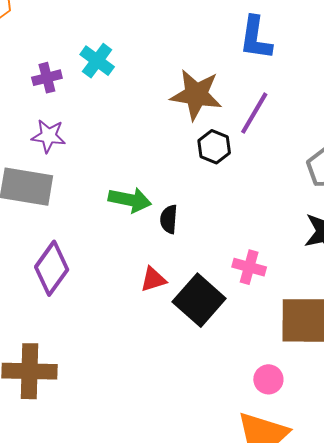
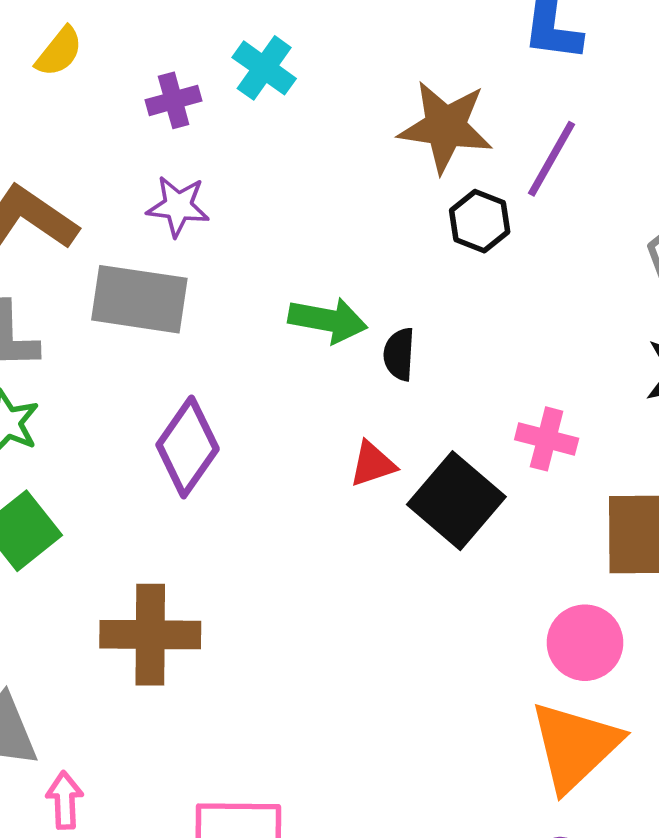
pink circle: (268, 379) -> (585, 643), size x1.4

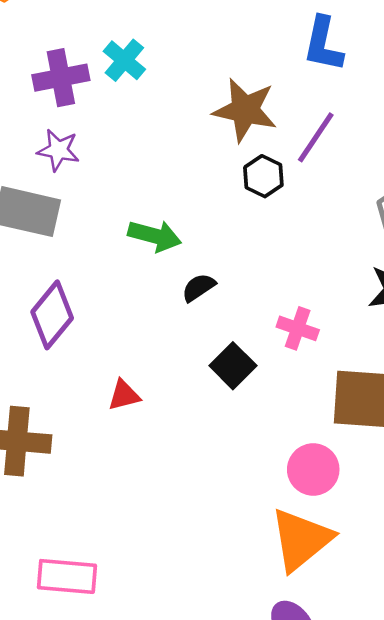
purple cross: (174, 100) -> (61, 78), size x1.5
black semicircle: (399, 354) -> (199, 288), moved, turned 48
red triangle: (372, 464) -> (124, 395), moved
black square: (456, 501) -> (233, 366), size x0.7

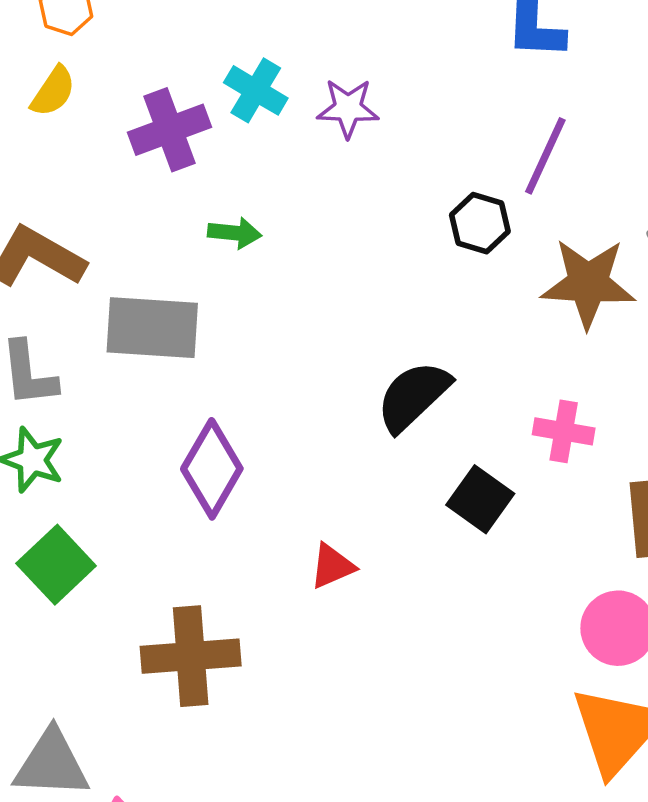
brown star: (245, 110) -> (588, 283), moved
purple star: (58, 150) -> (348, 108), moved
green arrow: (155, 236) -> (235, 233), moved, size x0.7
black semicircle: (199, 288) -> (413, 396), size x1.6

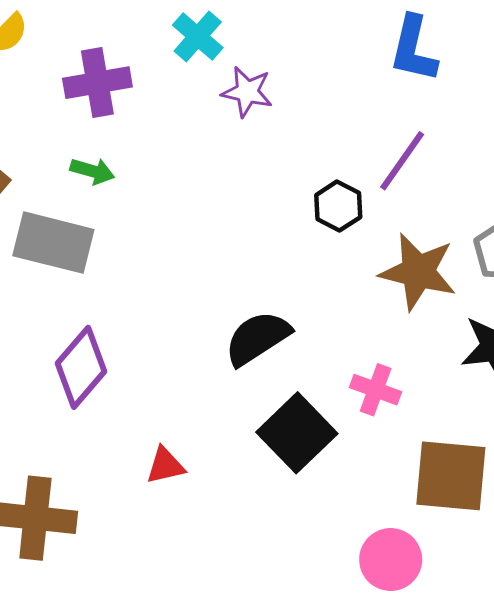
cyan cross: (256, 90) -> (198, 36), moved
green arrow: (235, 233) -> (92, 171), moved
black square: (480, 499) -> (297, 433), size x1.4

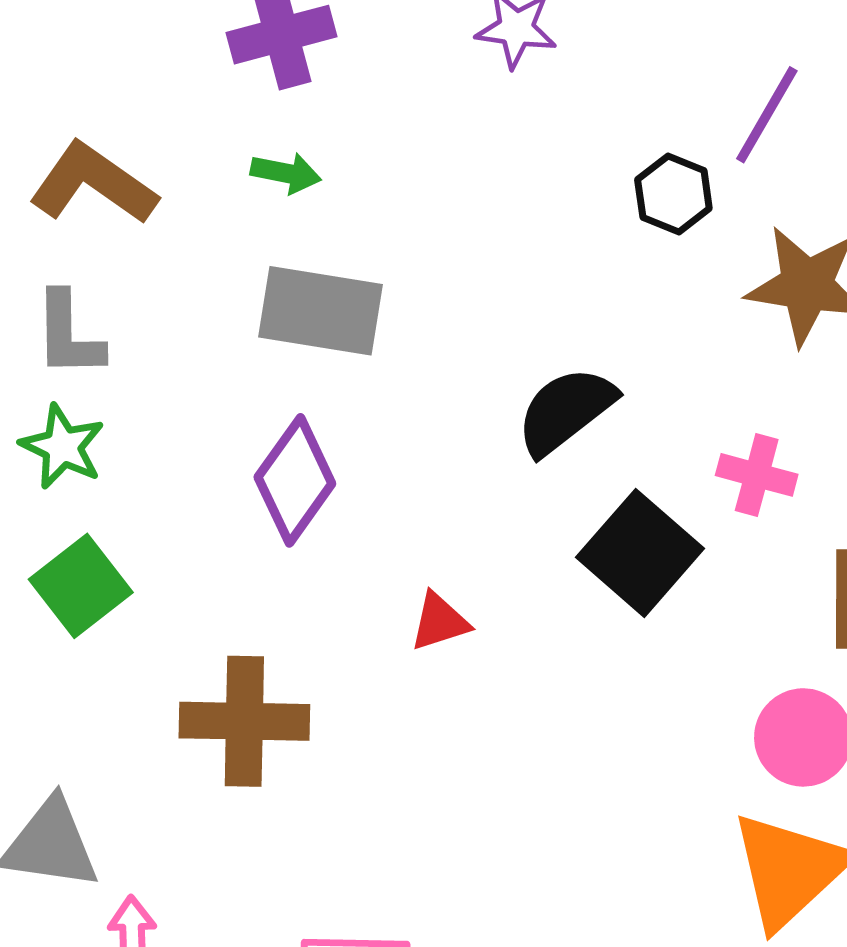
gray rectangle: (53, 243) -> (320, 311), moved

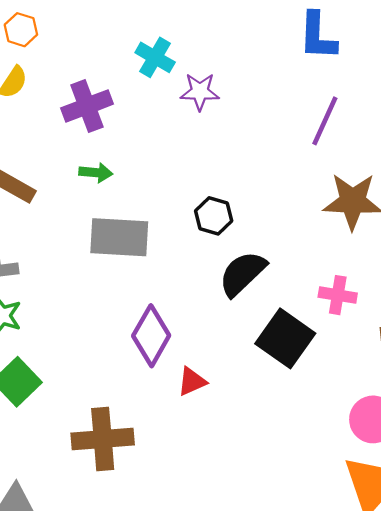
black hexagon: (673, 194) -> (214, 216), moved
purple diamond: (295, 480) -> (151, 336), moved

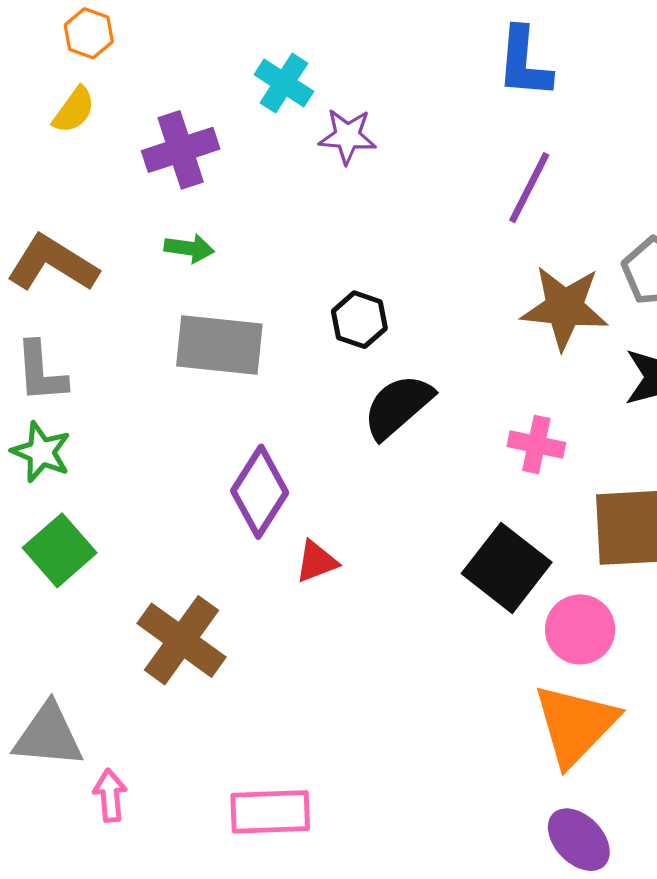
black square: (285, 338) -> (507, 568), moved
brown cross: (103, 439) -> (182, 640), turned 38

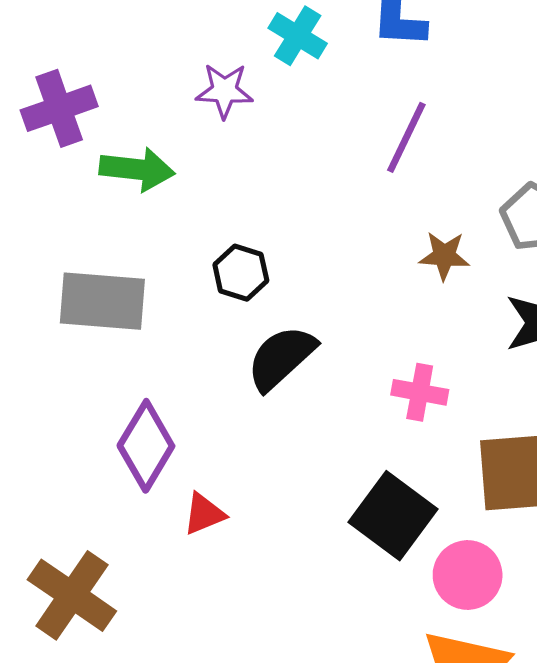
cyan cross: (284, 83) -> (298, 36), moved
green arrow: (189, 248) -> (137, 169), moved, size x1.5
brown star: (565, 308) -> (444, 256), size x0.6

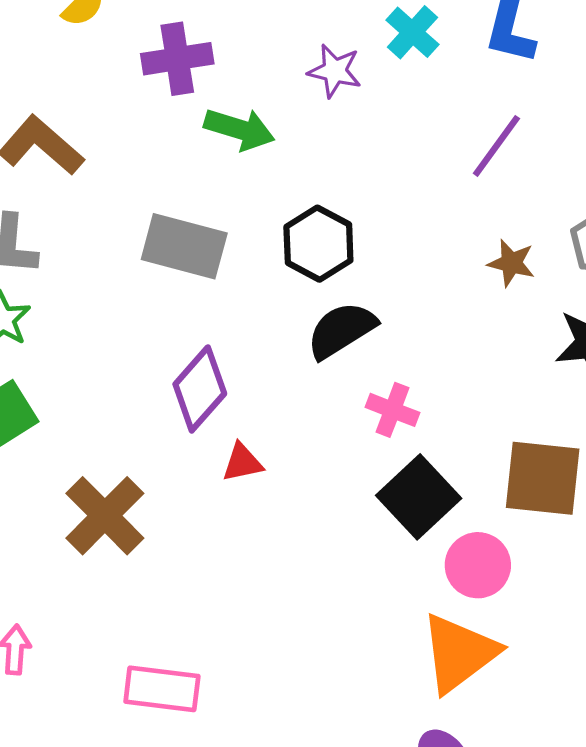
black hexagon: (241, 273) -> (318, 244), size x1.4
pink cross: (420, 392) -> (392, 410), moved

